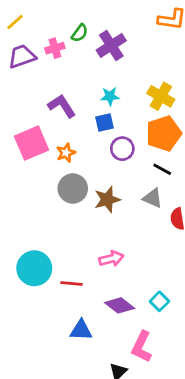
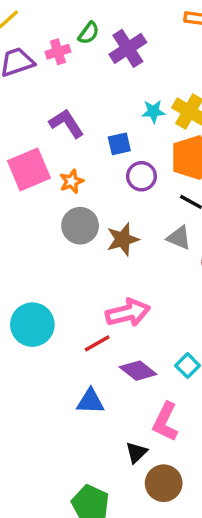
cyan star: (110, 96) -> (153, 111), moved
pink arrow: (111, 259) -> (128, 313), size x1.4
red line: (71, 283) -> (97, 343), moved, turned -35

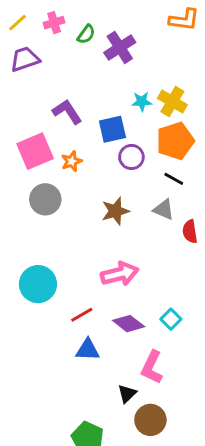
pink cross: (58, 52) -> (54, 23), moved
blue square: (119, 144) -> (112, 129), size x1.4
gray circle: (80, 226) -> (45, 199), moved
red line: (97, 343) -> (82, 315), moved

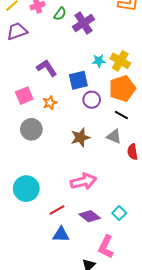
pink square: (35, 151) -> (24, 96), size x0.7

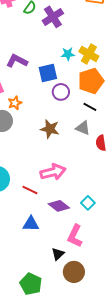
purple L-shape: (47, 68) -> (17, 61), turned -30
orange star: (50, 103) -> (15, 103), moved
brown star: (80, 137) -> (50, 129), turned 30
red line: (57, 210) -> (30, 190), moved, turned 56

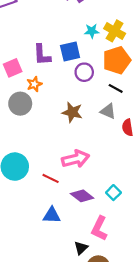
purple L-shape: (17, 61) -> (42, 55), moved, turned -120

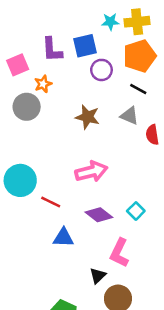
yellow cross: (115, 31) -> (137, 22), turned -36
red line: (51, 178) -> (51, 202), moved

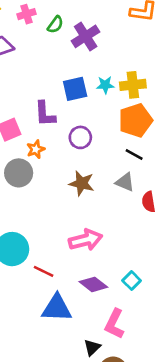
blue square: (85, 46) -> (75, 89), moved
purple circle: (101, 70) -> (80, 137), moved
blue triangle: (63, 238) -> (57, 308), size x1.4

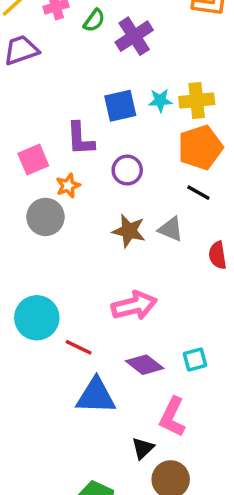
gray triangle: (125, 182) -> (171, 229), moved
cyan square: (132, 281) -> (195, 359), turned 30

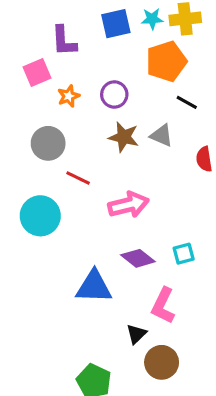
purple L-shape: (80, 139) -> (64, 41), moved
orange pentagon: (200, 147) -> (166, 61), moved
purple circle: (127, 170) -> (114, 95), moved
gray circle: (45, 217) -> (48, 143), moved
red line: (79, 347) -> (78, 178), moved

